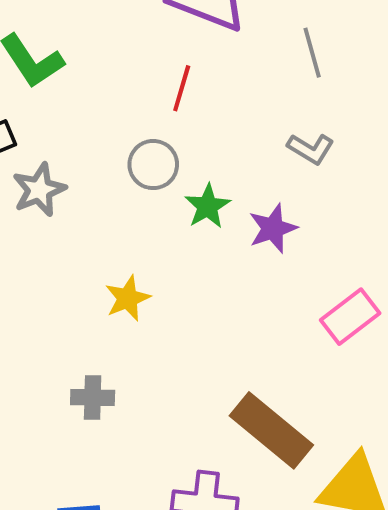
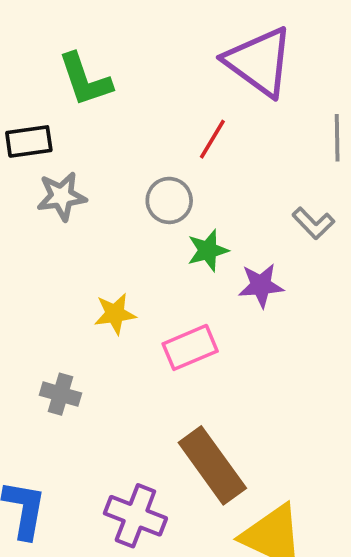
pink rectangle: (350, 317) -> (190, 347), moved

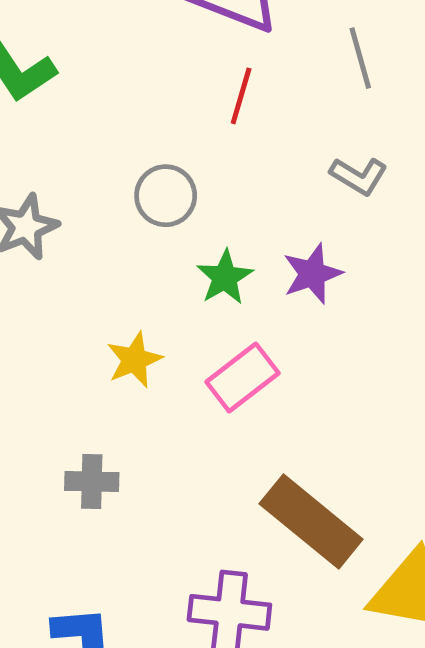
red line: (212, 139) -> (241, 96), moved
green star: (208, 250) -> (225, 277), moved

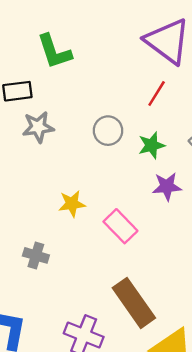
green star: (225, 277) -> (152, 145), moved
pink rectangle: (242, 378) -> (120, 226), turned 68

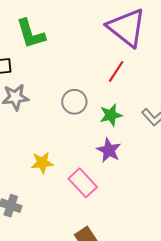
purple star: (167, 186) -> (109, 150), moved, turned 30

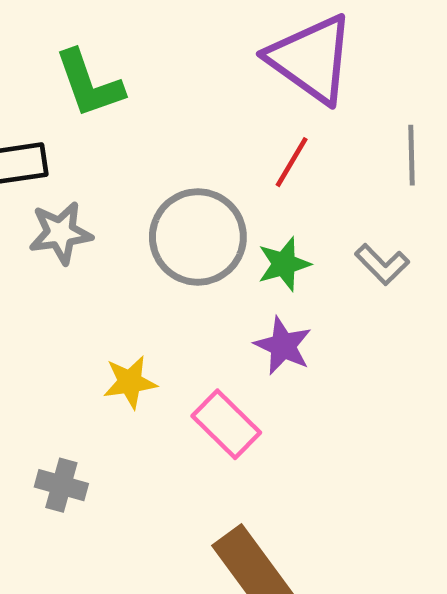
gray circle: (74, 102) -> (198, 237), size x1.6

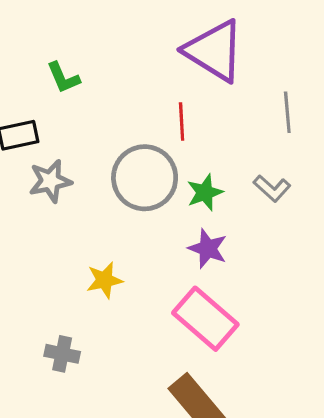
green L-shape: (89, 84) -> (63, 78), size x0.7
red line: (292, 162) -> (182, 121), moved, turned -30
pink rectangle: (226, 424) -> (205, 319), moved, size x1.4

